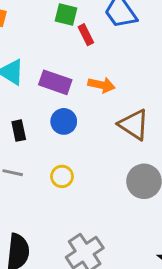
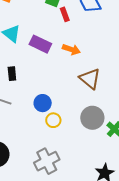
blue circle: (64, 121) -> (43, 103), moved
yellow circle: (62, 176) -> (53, 120), moved

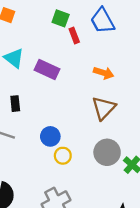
orange arrow: (71, 49) -> (104, 73), moved
brown triangle: (90, 79) -> (104, 108), turned 35

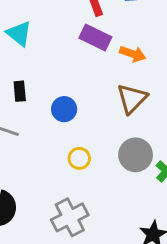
purple rectangle: (47, 69) -> (95, 37), moved
blue circle: (50, 136) -> (64, 109), moved

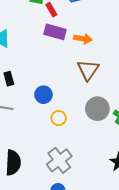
blue circle: (64, 109) -> (43, 95), moved

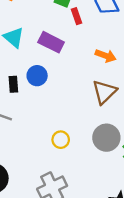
purple rectangle: (55, 32) -> (51, 42), moved
blue circle: (43, 95) -> (37, 76), moved

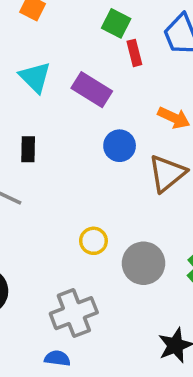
blue circle: (37, 76) -> (120, 146), moved
gray circle: (106, 138) -> (144, 263), moved

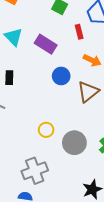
red rectangle: (134, 53) -> (79, 32), moved

